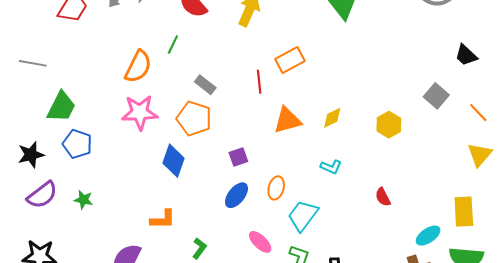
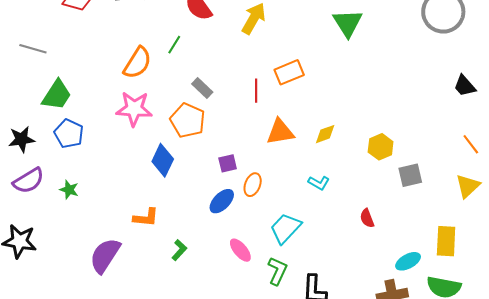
gray square: (436, 96) -> (410, 175), moved, turned 30
orange ellipse: (276, 188) -> (253, 185), moved

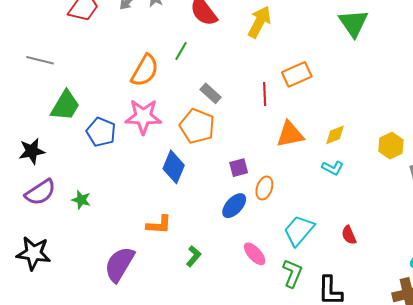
blue pentagon: (69, 134) -> (101, 132), moved
cyan L-shape: (319, 183) -> (333, 168), moved
red semicircle: (367, 218) -> (349, 235), moved

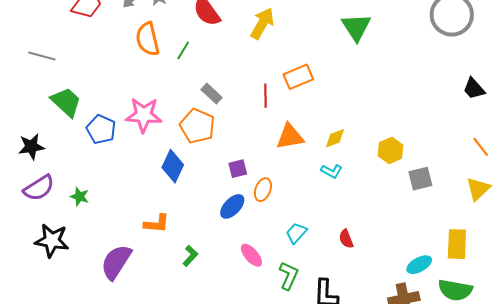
orange semicircle: (145, 71) -> (148, 39), moved, turned 136
green trapezoid: (65, 106) -> (66, 102), turned -80
cyan trapezoid: (299, 230) -> (296, 233), size x0.7
black star: (34, 253) -> (52, 241), moved

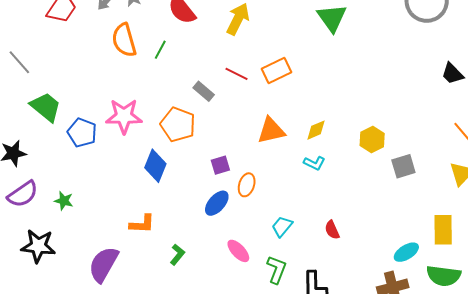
gray line: (42, 56) -> (19, 62), turned 36
gray rectangle: (212, 94) -> (204, 91), moved
red line: (266, 96) -> (236, 74), moved, turned -60

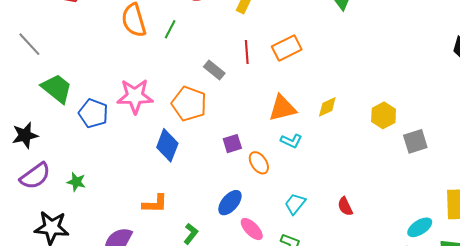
red line: (236, 74) -> (247, 52), turned 60
cyan L-shape: (314, 163) -> (291, 141), moved
orange ellipse: (247, 185) -> (259, 163), turned -50
blue ellipse: (217, 203) -> (230, 203), moved

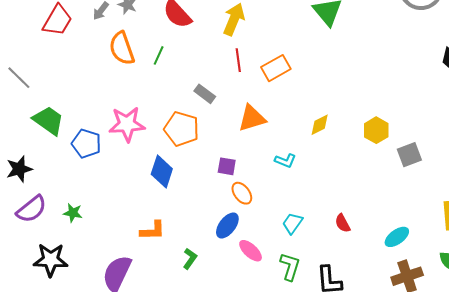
red line: (247, 52) -> (238, 60), moved
orange triangle: (282, 108) -> (252, 118), moved
purple square: (232, 144) -> (227, 166), turned 30
orange ellipse: (259, 163) -> (242, 193), moved
cyan ellipse: (420, 227) -> (397, 237), moved

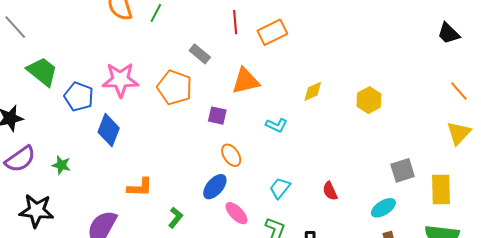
gray square: (409, 155) -> (403, 170), moved
purple square: (227, 166) -> (217, 116), moved
blue diamond: (162, 172) -> (109, 130), moved

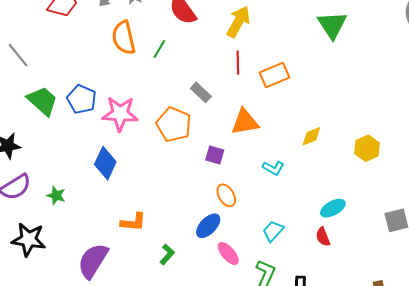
blue pentagon: (79, 97) -> (82, 99), moved
cyan ellipse: (383, 208) -> (333, 208), moved

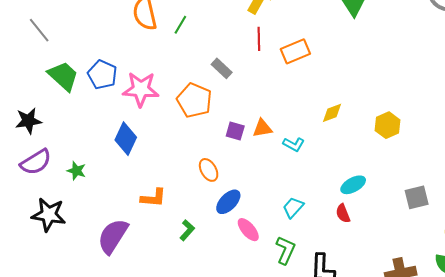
orange triangle: (245, 122) -> (262, 128), moved, size x0.7
orange ellipse: (226, 195) -> (209, 170), moved

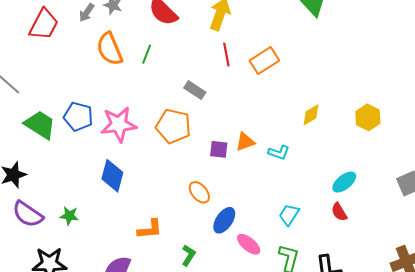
purple semicircle: (36, 162) -> (28, 214), turned 76

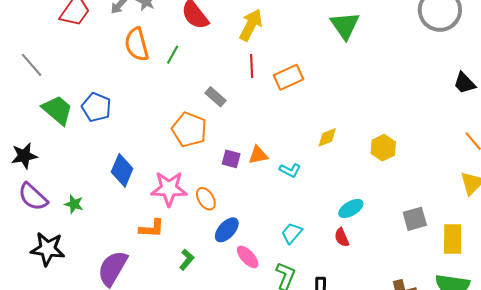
pink star: (119, 124) -> (169, 189), moved

